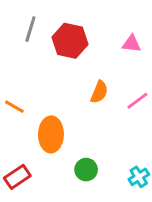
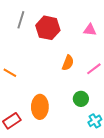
orange ellipse: (51, 134) -> (40, 107), moved
green circle: (86, 170) -> (81, 99), moved

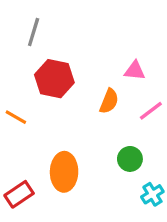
red hexagon: (48, 28) -> (54, 79), moved
pink triangle: (90, 30) -> (135, 71), moved

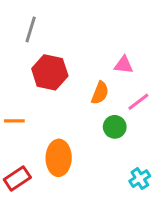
orange line: (16, 117) -> (14, 121), moved, turned -30
green circle: (130, 159) -> (115, 127), moved

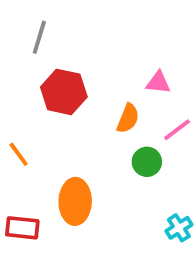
orange line: (14, 121) -> (19, 154), turned 54
red rectangle: (17, 179) -> (22, 228), turned 40

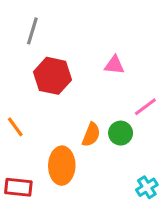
pink triangle: (158, 83) -> (114, 65), moved
orange semicircle: (128, 118) -> (91, 135), moved

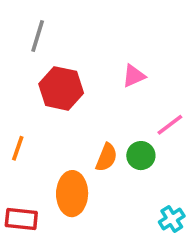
pink triangle: (114, 65) -> (134, 76), turned -30
orange line: (15, 127) -> (18, 148), turned 55

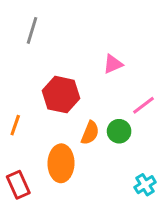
red hexagon: (61, 88) -> (61, 95), moved
red rectangle: (21, 219) -> (18, 185), turned 60

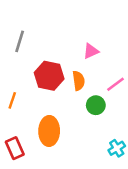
gray line: (32, 30) -> (20, 41), moved
orange semicircle: (90, 133) -> (79, 81), moved, turned -30

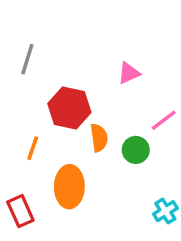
orange semicircle: (79, 81) -> (99, 138), moved
orange line: (12, 100) -> (33, 148), moved

